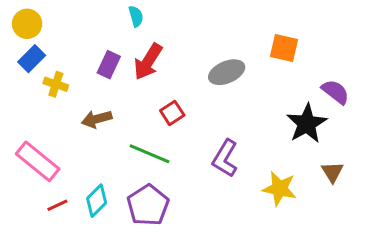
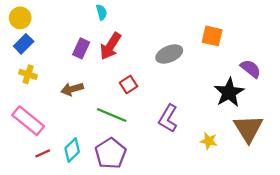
yellow cross: (56, 84) -> (28, 74), moved
brown triangle: (332, 172) -> (248, 129), size x1.8
yellow star: (280, 189) -> (209, 141), size x0.7

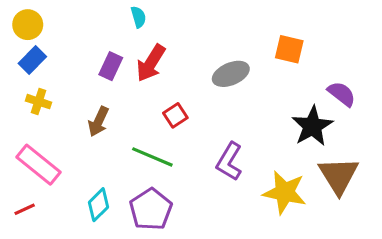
brown arrow: (72, 89) -> (98, 122), turned -50
yellow star: (209, 141) -> (285, 192), size x1.8
red line: (43, 153) -> (25, 209), moved

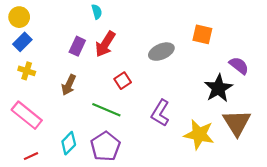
red line: (25, 209) -> (31, 156), moved

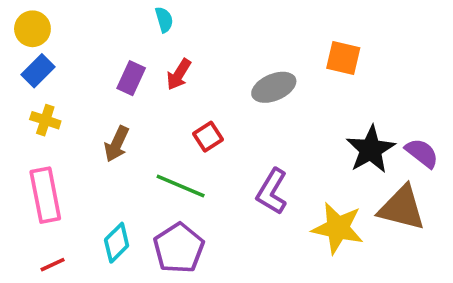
red arrow: (105, 44) -> (179, 74), size x0.7
purple semicircle: (239, 66) -> (422, 153), moved
pink rectangle: (27, 115) -> (45, 195), turned 40
brown triangle: (237, 123) -> (402, 208), turned -44

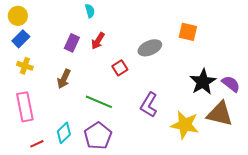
red square: (208, 137) -> (120, 68), moved
red line: (53, 265) -> (37, 144), moved

